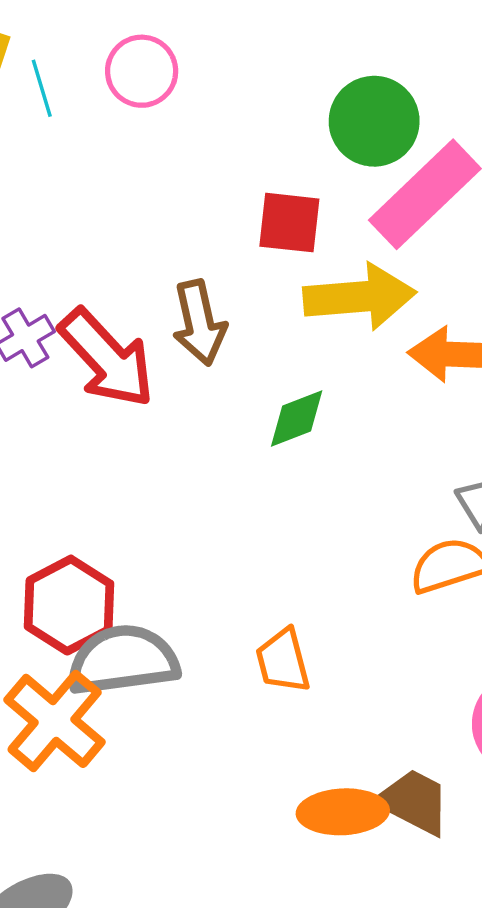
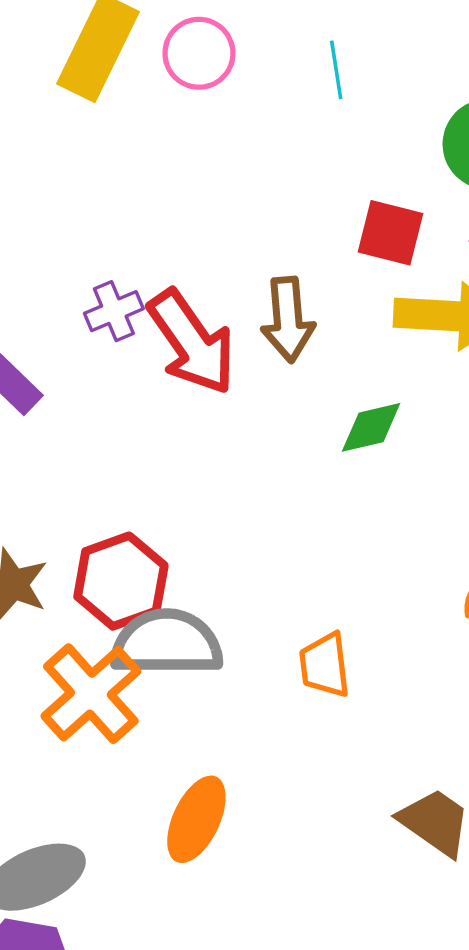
pink circle: (142, 71) -> (199, 53), moved
cyan line: (42, 88) -> (336, 70), moved
orange ellipse: (343, 812) -> (196, 819), moved, turned -70

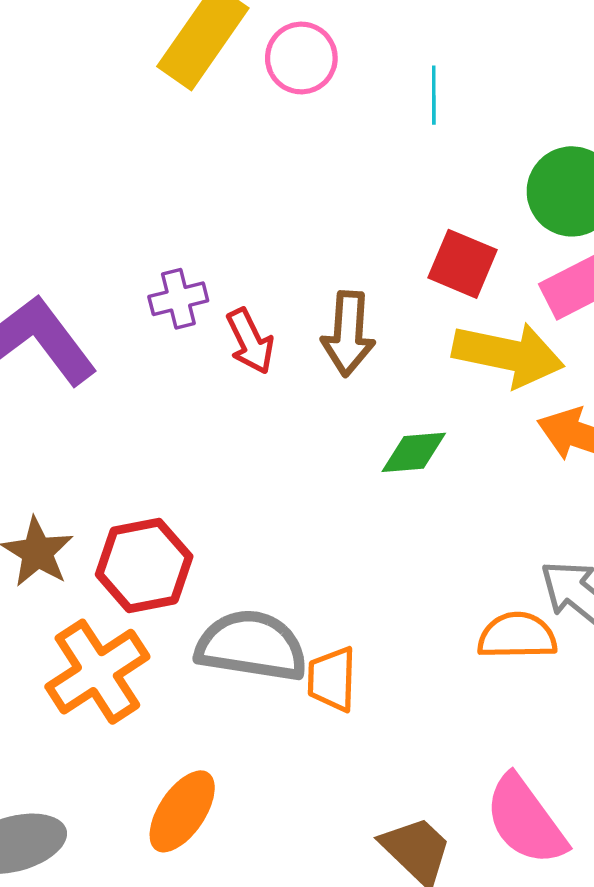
red arrow: (192, 342) -> (250, 341), size x0.6
gray semicircle: (167, 643) -> (252, 646), moved

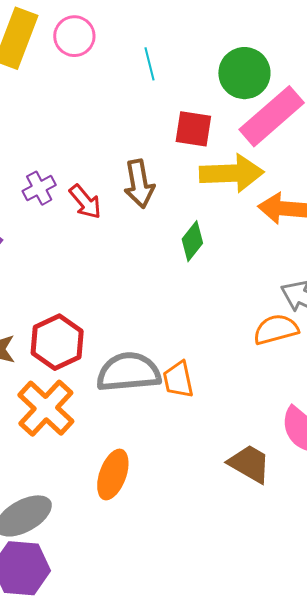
cyan line: (434, 95) -> (150, 64), moved
green diamond: (414, 452) -> (192, 241), turned -33

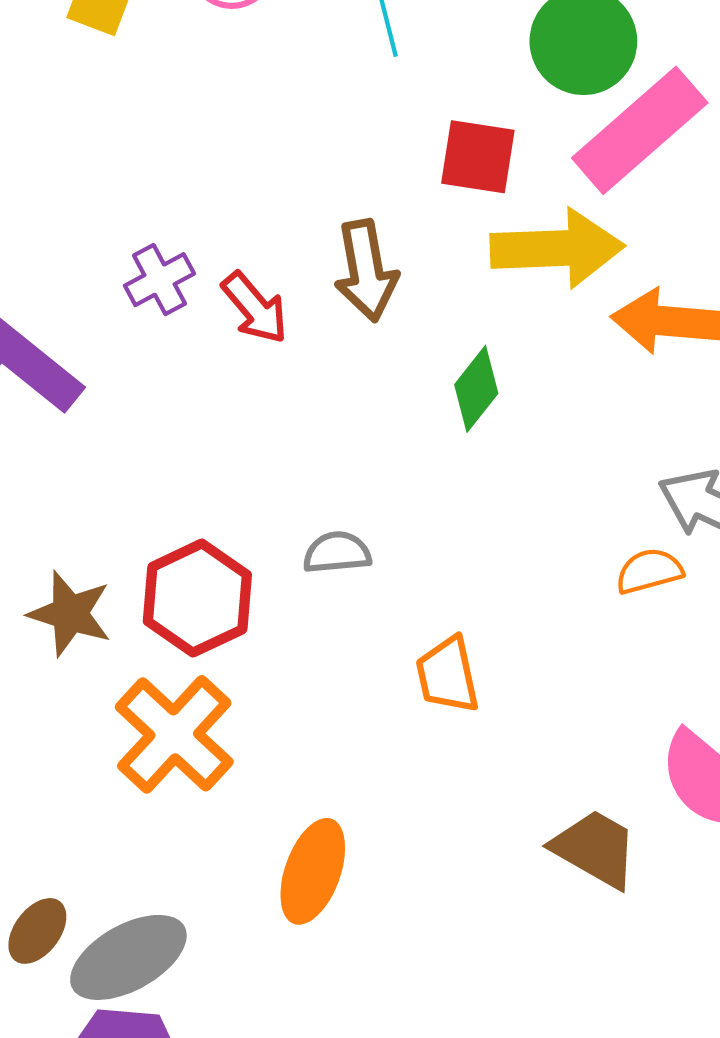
orange semicircle: (276, 329) -> (649, 571), size x0.7
gray semicircle: (129, 372) -> (337, 553), moved, size x0.5

